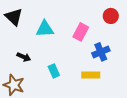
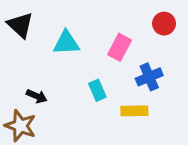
black arrow: (24, 57) -> (37, 96), moved
cyan rectangle: (54, 71) -> (97, 90), moved

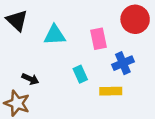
red circle: (164, 24) -> (135, 19), size x1.5
pink rectangle: (120, 47) -> (99, 39), turned -40

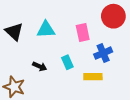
black triangle: (17, 20) -> (14, 32), moved
black arrow: (30, 79) -> (40, 66), moved

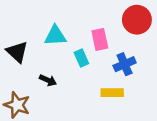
black triangle: (14, 32) -> (17, 52), moved
cyan rectangle: (67, 62) -> (81, 58), moved

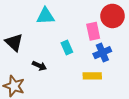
cyan triangle: (55, 36) -> (45, 16), moved
pink rectangle: (100, 39) -> (93, 31), moved

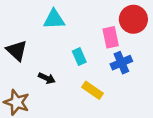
yellow rectangle: (92, 76) -> (92, 90), moved, turned 36

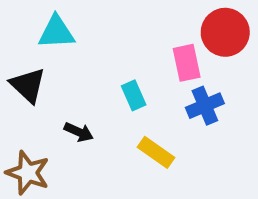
cyan triangle: (54, 19) -> (56, 32), moved

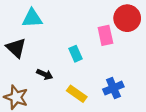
blue cross: (205, 106) -> (113, 88), moved
yellow rectangle: (156, 152) -> (77, 94), moved

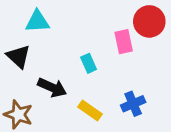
black arrow: (45, 74) -> (52, 88), size x1.5

